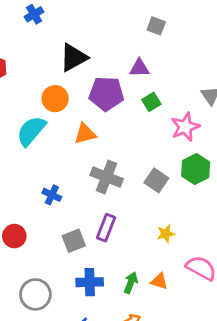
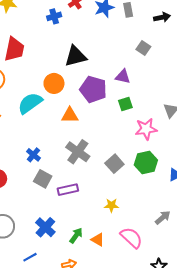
purple rectangle: (106, 228) -> (68, 190), turned 42
gray square: (74, 241) -> (43, 179), moved, turned 36
blue cross: (90, 282) -> (45, 227), turned 30

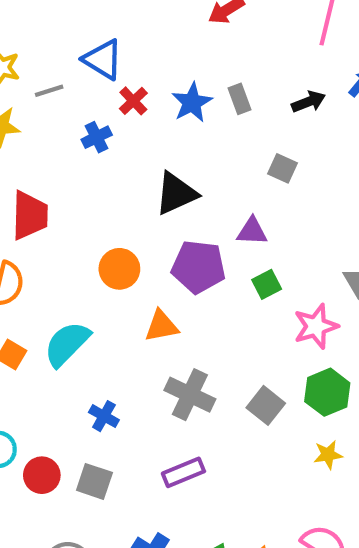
black triangle: (75, 56) -> (176, 193), moved
cyan semicircle: (30, 103) -> (67, 344), moved
gray square: (43, 179) -> (94, 481), moved
yellow star: (111, 205) -> (328, 455), moved

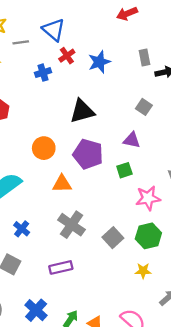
gray rectangle: (240, 99) -> (145, 57), moved
purple triangle: (252, 231) -> (132, 140), moved

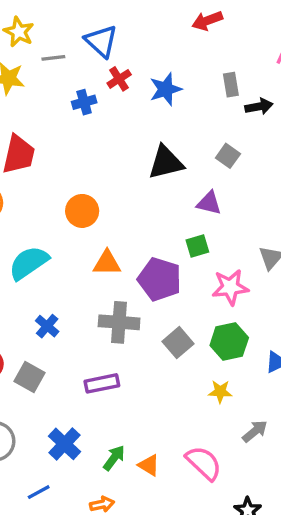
black triangle: (82, 111) -> (166, 162), moved
purple pentagon: (88, 154) -> (160, 279), moved
gray cross: (72, 225) -> (119, 322), turned -32

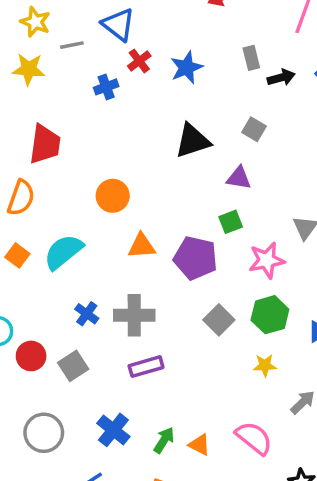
gray cross: (119, 322) -> (134, 315), moved
gray square: (29, 377) -> (73, 366), turned 32

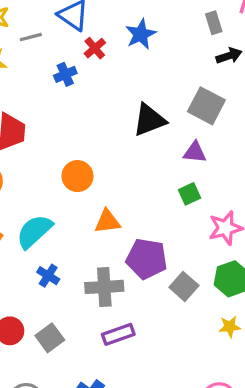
gray rectangle: (251, 58) -> (214, 23), moved
blue star: (187, 68) -> (141, 34), moved
gray square: (254, 129) -> (206, 106), size x1.6
purple pentagon: (195, 258) -> (147, 259), moved
blue cross: (87, 314) -> (48, 276), moved

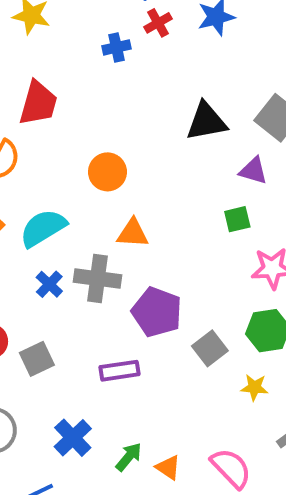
purple pentagon: (147, 259) -> (157, 312), moved
gray square: (184, 286) -> (210, 348), moved
gray cross: (104, 287) -> (98, 278), moved

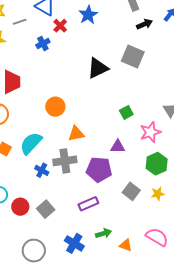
purple triangle: (253, 171) -> (118, 147), moved
gray square: (210, 348) -> (131, 191), moved
green arrow: (129, 457) -> (103, 233), moved, turned 49

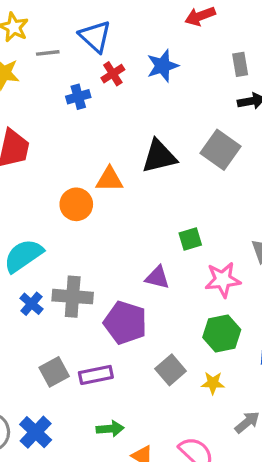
orange triangle: (76, 134) -> (109, 179), moved
purple triangle: (118, 147) -> (157, 277), moved
gray square: (46, 209) -> (54, 372), moved
blue cross: (74, 243) -> (36, 432), moved

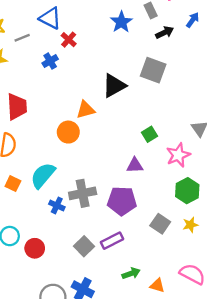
blue star: (163, 66) -> (121, 22), moved

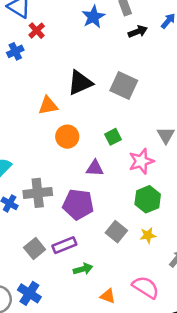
gray square: (153, 70) -> (124, 86), moved
orange circle: (68, 132) -> (67, 137), moved
green arrow: (131, 273) -> (83, 269), moved

